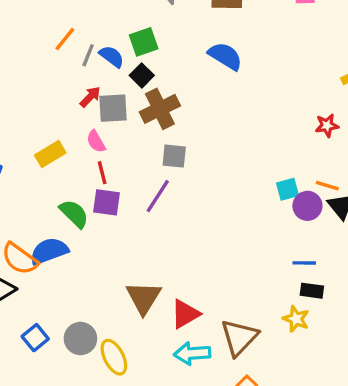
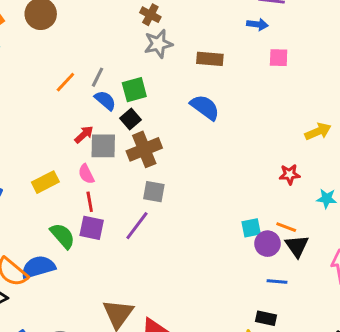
gray line: (88, 55) -> (97, 77), moved
blue line: (304, 263) -> (277, 281), moved

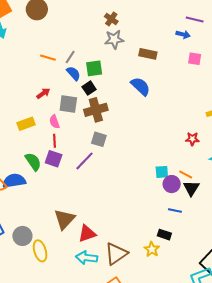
orange line: (65, 82) -> (48, 58), turned 56
red arrow: (84, 134) -> (43, 93), moved

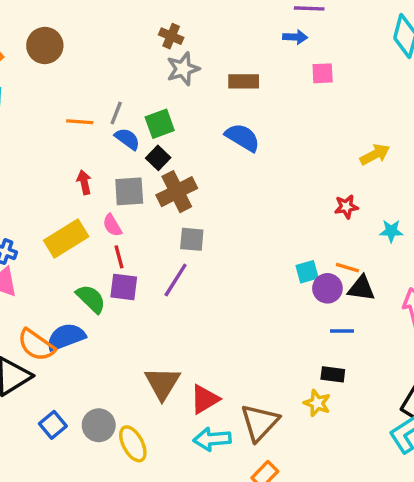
red arrow: (43, 93) -> (84, 182), turned -56
yellow rectangle: (26, 124) -> (66, 238), size x1.4
black triangle: (191, 188) -> (361, 288), turned -42

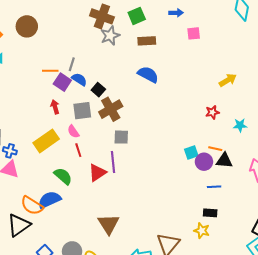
brown cross: (171, 36) -> (102, 16), size x1.6
green square: (160, 124) -> (137, 16), moved
purple line: (176, 280) -> (113, 162), turned -35
purple square: (124, 287) -> (62, 82), moved, turned 30
red triangle: (205, 399) -> (97, 173), moved

